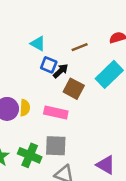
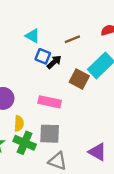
brown square: (74, 89) -> (79, 79), moved
yellow semicircle: (25, 108) -> (19, 123), moved

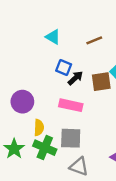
blue square: (43, 56) -> (64, 67), moved
black arrow: (54, 62) -> (75, 78), moved
brown square: (79, 79) -> (101, 82), turned -36

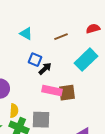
brown square: (101, 82) -> (67, 93), moved
pink rectangle: (71, 105) -> (52, 91), moved

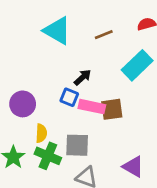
cyan triangle: (26, 34) -> (57, 31), size x1.6
blue square: (35, 60) -> (69, 97), moved

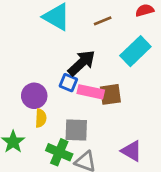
black arrow: (83, 77) -> (82, 63), size x1.6
purple circle: (23, 104) -> (34, 96), moved
green cross: (48, 156) -> (59, 152), moved

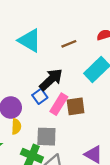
blue square: (68, 83) -> (40, 96), turned 32
pink rectangle: (91, 92) -> (59, 104), turned -70

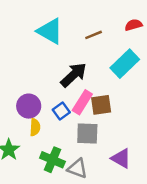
blue square: (40, 96) -> (61, 111), moved
gray square: (46, 137) -> (87, 133), moved

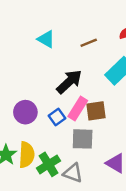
cyan triangle: (50, 31) -> (46, 39), size x0.7
yellow semicircle: (35, 127) -> (27, 155), moved, size x1.5
green cross: (52, 160) -> (49, 164), turned 35

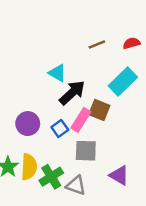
cyan triangle: (46, 39) -> (57, 73), moved
brown line: (89, 43) -> (97, 44), moved
brown square: (96, 111) -> (99, 110), moved, turned 30

